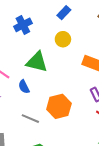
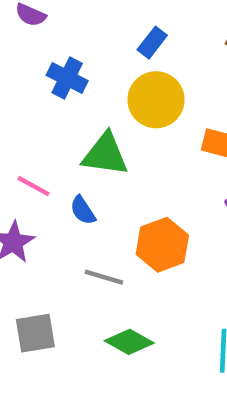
blue cross: (23, 25) -> (67, 78), turned -30
yellow circle: (63, 39) -> (156, 100), size x1.6

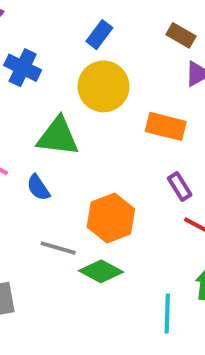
green diamond: (129, 342) -> (101, 271), moved

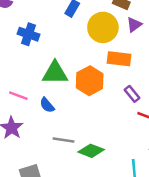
yellow circle: (104, 86) -> (103, 27), moved
orange hexagon: (111, 218) -> (90, 81), moved

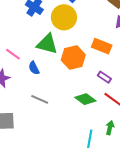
yellow circle: (103, 27) -> (64, 17), moved
purple rectangle: (132, 94) -> (104, 77), turned -32
green diamond: (91, 151) -> (85, 99), moved

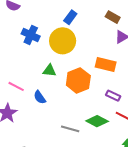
green triangle: (47, 44) -> (50, 71), size x0.6
gray line: (40, 99) -> (70, 129), moved

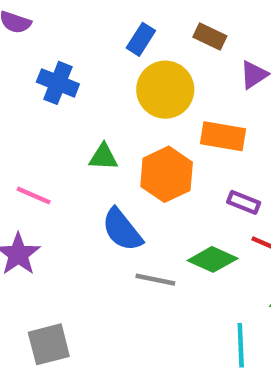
brown rectangle: (113, 17) -> (210, 36), moved
yellow circle: (63, 41) -> (165, 90), moved
blue semicircle: (40, 97) -> (122, 230), moved, size x1.5

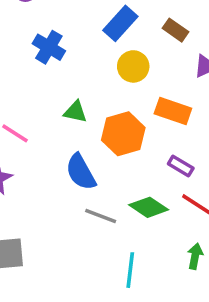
blue rectangle: (141, 39) -> (120, 23), size x1.4
yellow circle: (165, 90) -> (133, 66), size x0.7
cyan line: (241, 345) -> (130, 270), moved

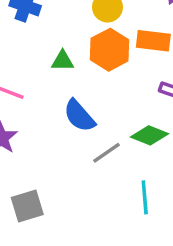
orange hexagon: (123, 134) -> (110, 50), moved
gray line: (101, 216) -> (107, 153), turned -44

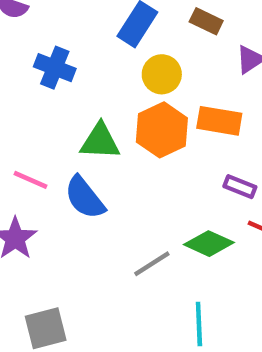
green triangle: (63, 61) -> (100, 141), size x1.4
blue semicircle: (79, 116) -> (85, 198), moved

